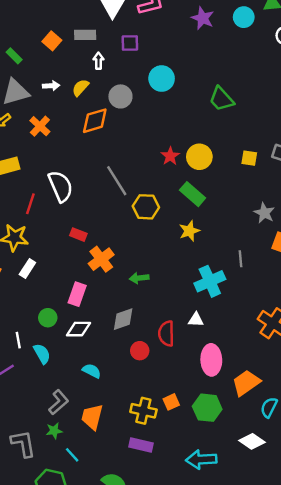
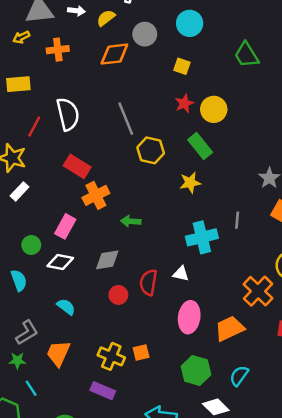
orange cross: (40, 126) -> (58, 50), turned 30
yellow square: (249, 158) -> (182, 66), moved
red rectangle: (78, 235) -> (77, 166), size x1.5
orange trapezoid: (246, 383) -> (230, 328), moved
green hexagon: (207, 408) -> (196, 370), moved

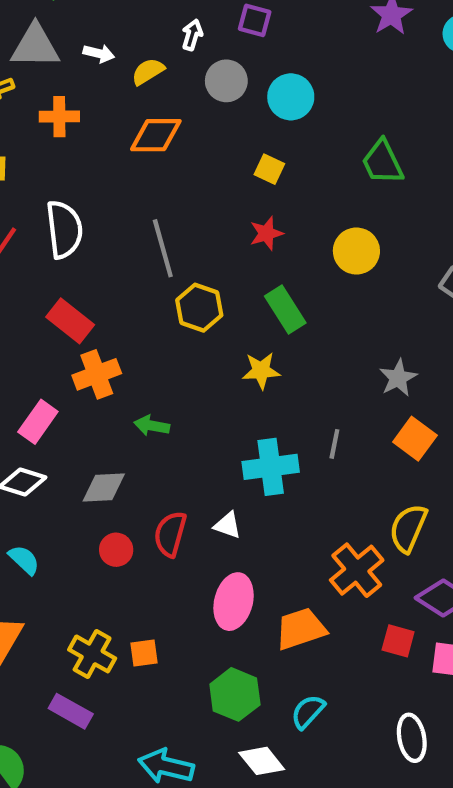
gray circle: (145, 34) -> (226, 81), moved
yellow circle: (214, 109) -> (356, 251), moved

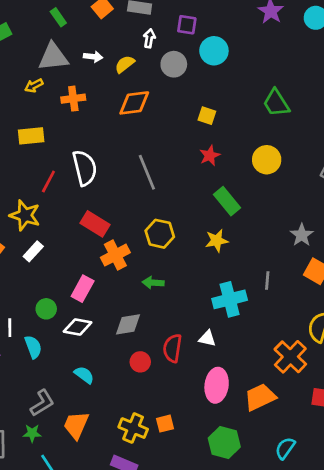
cyan circle: (291, 97) -> (214, 51), moved
yellow hexagon: (199, 308) -> (160, 234), moved
cyan semicircle: (308, 712) -> (285, 448), moved

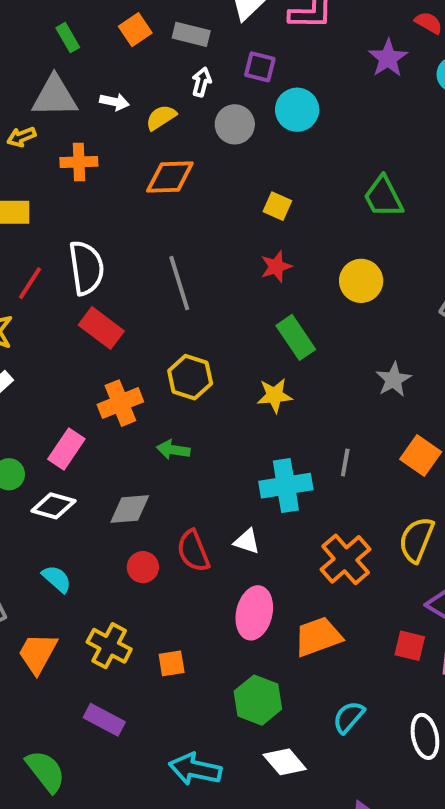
red rectangle: (95, 224) -> (101, 328), moved
gray star: (302, 235) -> (394, 380), moved
red semicircle: (172, 348) -> (193, 551), turned -36
orange cross: (290, 357) -> (346, 559), moved
yellow cross: (133, 428) -> (109, 646), moved

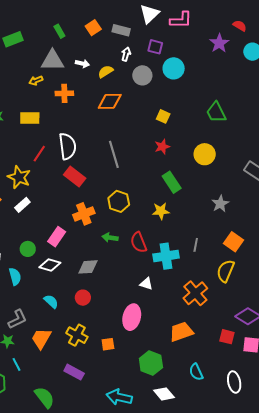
yellow semicircle: (416, 540) -> (226, 271), moved
red semicircle: (193, 551) -> (139, 242), moved
red circle: (143, 567) -> (83, 298), moved
pink ellipse: (254, 613) -> (132, 317), moved
cyan semicircle: (349, 717) -> (196, 372), turned -66

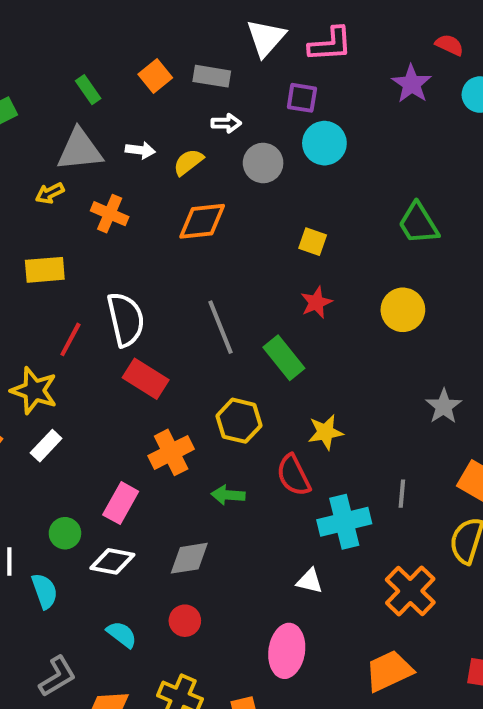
purple square: (155, 47) -> (302, 98), moved
white arrow: (126, 54) -> (226, 123), turned 80
orange cross: (64, 93) -> (110, 214), turned 30
green rectangle: (172, 182) -> (284, 358), moved
red semicircle: (139, 242) -> (293, 475), moved

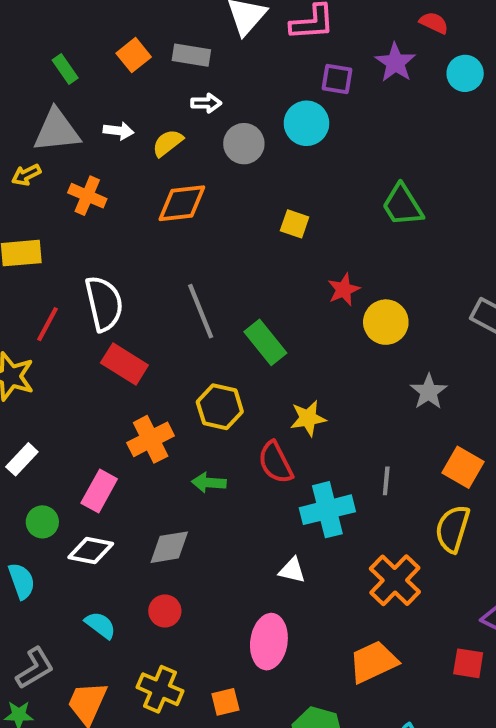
purple square: (302, 98) -> (337, 79), moved
red star: (316, 302) -> (344, 290), moved
yellow circle: (403, 310) -> (386, 322), moved
white rectangle: (46, 446) -> (22, 459), moved

